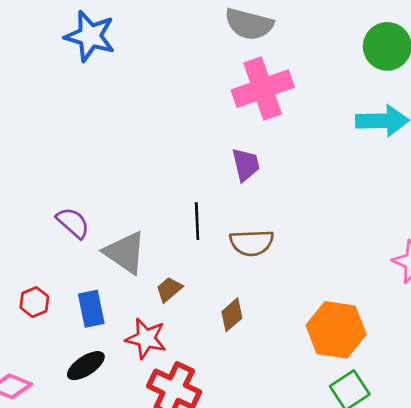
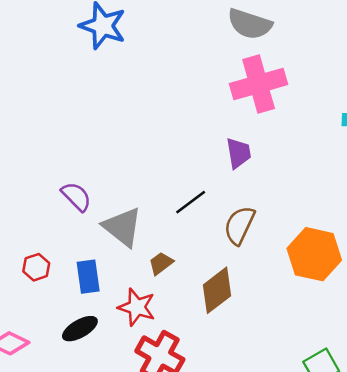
black line: (197, 221) -> (191, 202), turned 52
brown semicircle: (252, 243) -> (239, 225), turned 114
brown diamond: (232, 315) -> (217, 290), size x1.5
orange hexagon: (336, 330) -> (314, 254), moved

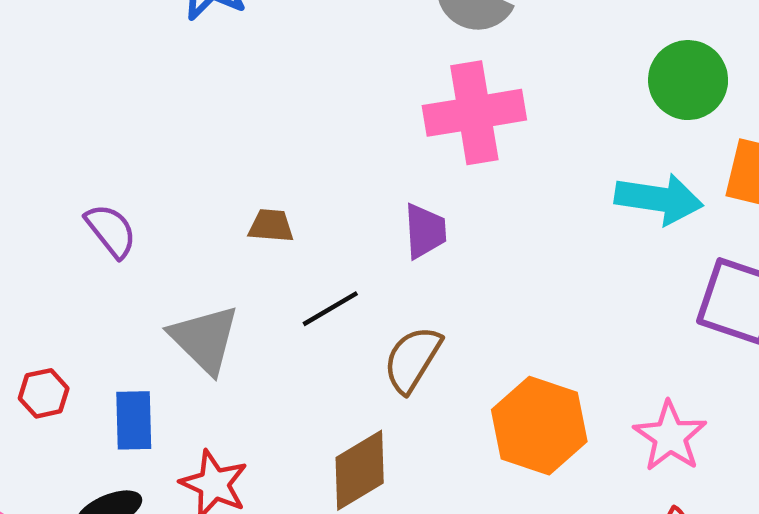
purple semicircle: (76, 197) -> (111, 231), moved
brown trapezoid: (161, 263) -> (271, 226), moved, turned 35

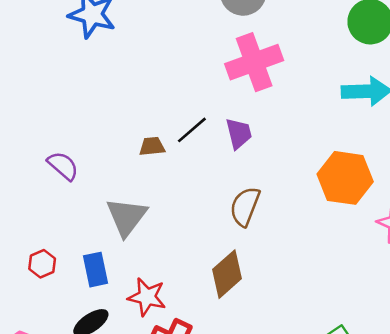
black line: (330, 309) -> (192, 130), moved
gray triangle: (204, 339) -> (127, 217), turned 33
orange hexagon: (539, 426) -> (345, 178), moved

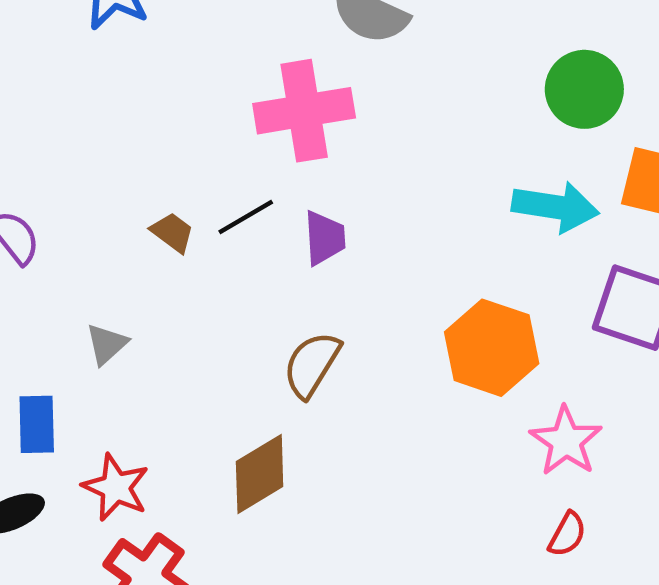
pink cross: (254, 62) -> (304, 111), moved
brown trapezoid: (152, 146) -> (172, 232), turned 32
gray triangle: (127, 217) -> (107, 344), size x0.6

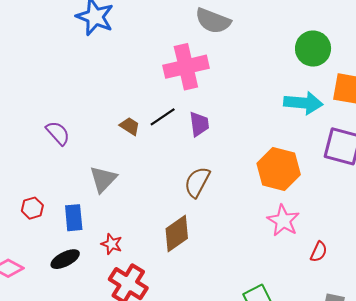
gray triangle: (107, 344) -> (103, 179), size x1.4
pink star: (566, 441) -> (283, 221), moved
red star: (116, 487) -> (112, 244), size x0.7

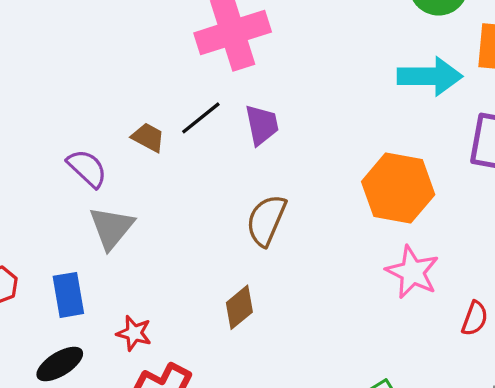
purple semicircle: (58, 133) -> (87, 168), moved
brown diamond: (177, 234) -> (239, 307), size x0.7

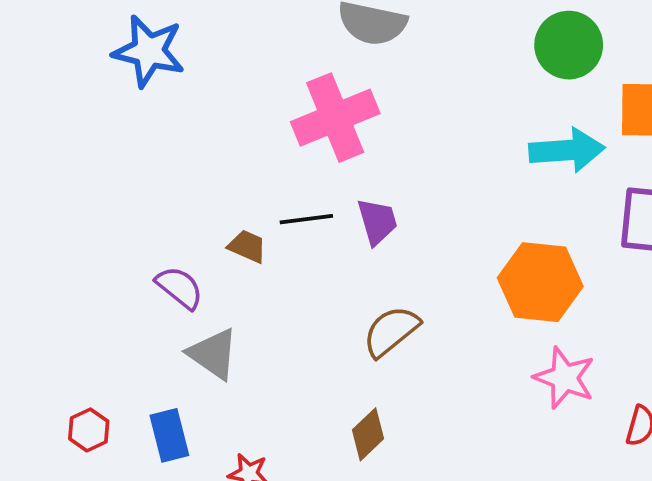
black line: (201, 118) -> (306, 219), turned 36
brown semicircle: (266, 220) -> (391, 331), turned 32
gray triangle: (111, 228) -> (213, 354), turned -30

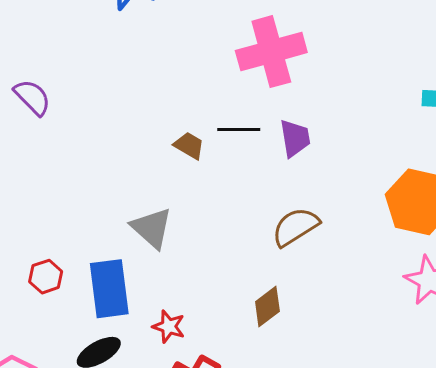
purple semicircle: (180, 288) -> (32, 97), moved
blue rectangle: (169, 435) -> (109, 289), size x1.4

